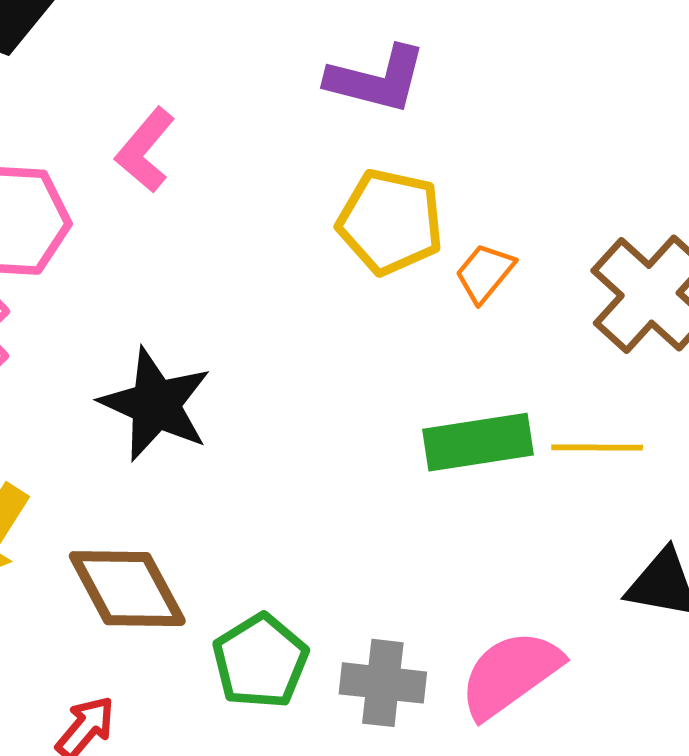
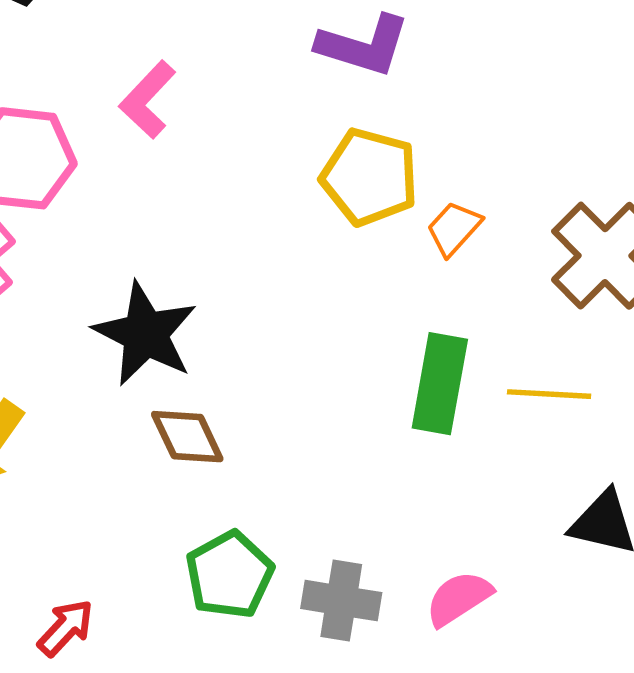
green rectangle: (478, 442) -> (440, 384), turned -74
brown diamond: (127, 589) -> (187, 437), moved, size x0.7
pink semicircle: (510, 674) -> (459, 598), size x0.7

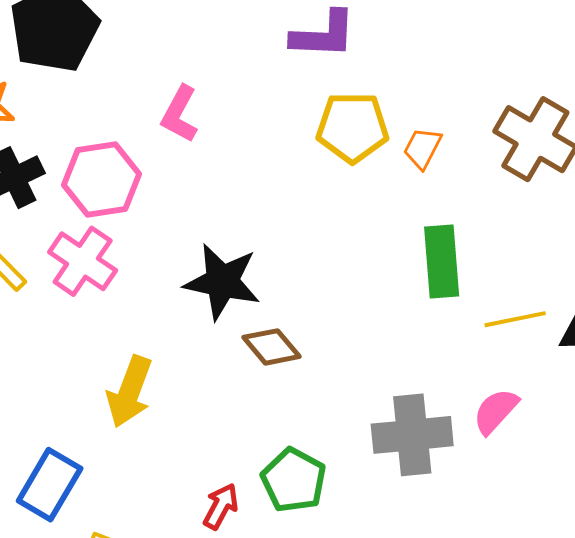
yellow line: (549, 394) -> (515, 319), moved
green pentagon: (230, 575) -> (294, 480), moved
gray cross: (341, 601) -> (412, 435), size x1.4

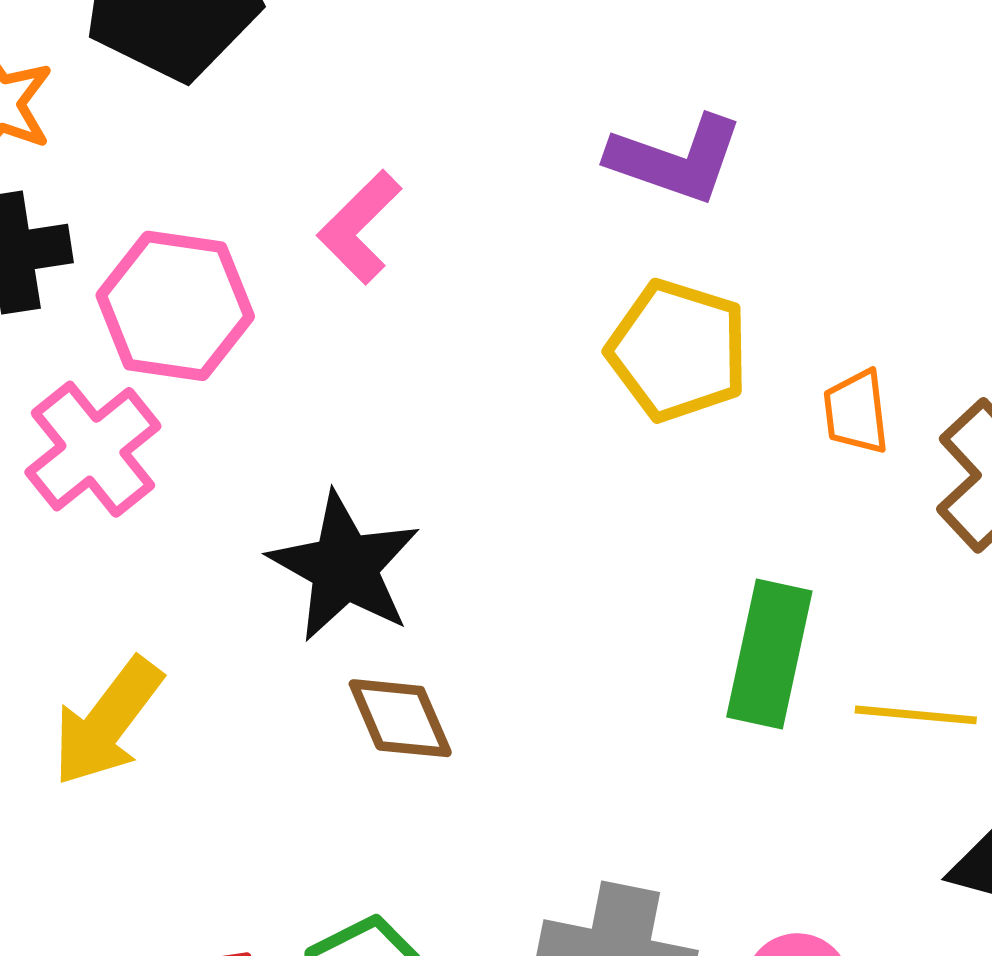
orange trapezoid: (422, 148) -> (856, 412), moved, turned -51
yellow line: (515, 319) -> (916, 715), moved

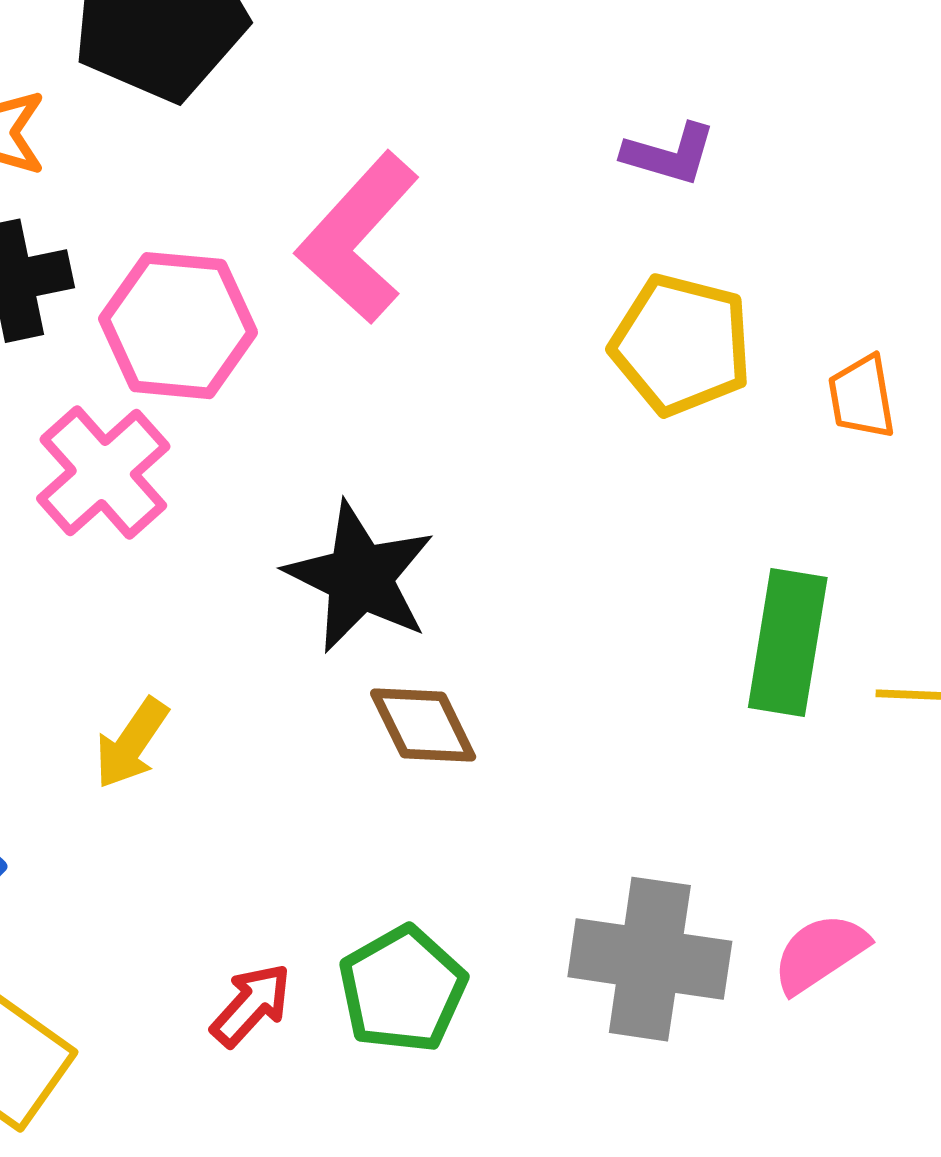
purple L-shape: (676, 159) -> (669, 154), size x0.7
pink L-shape: (360, 227) -> (358, 238), size x1.5
yellow arrow: (107, 722) -> (131, 743), size x0.7

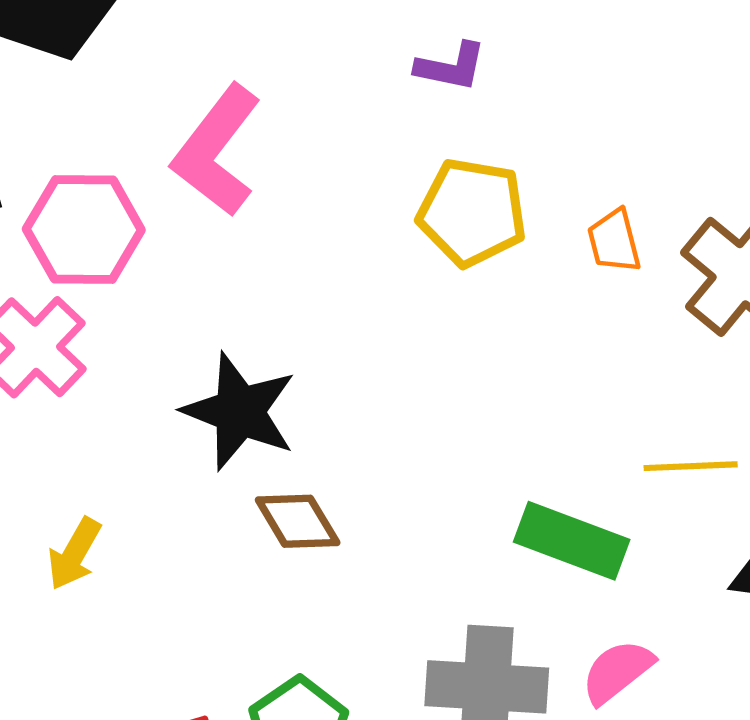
green rectangle: (788, 642) -> (572, 541), moved, turned -74

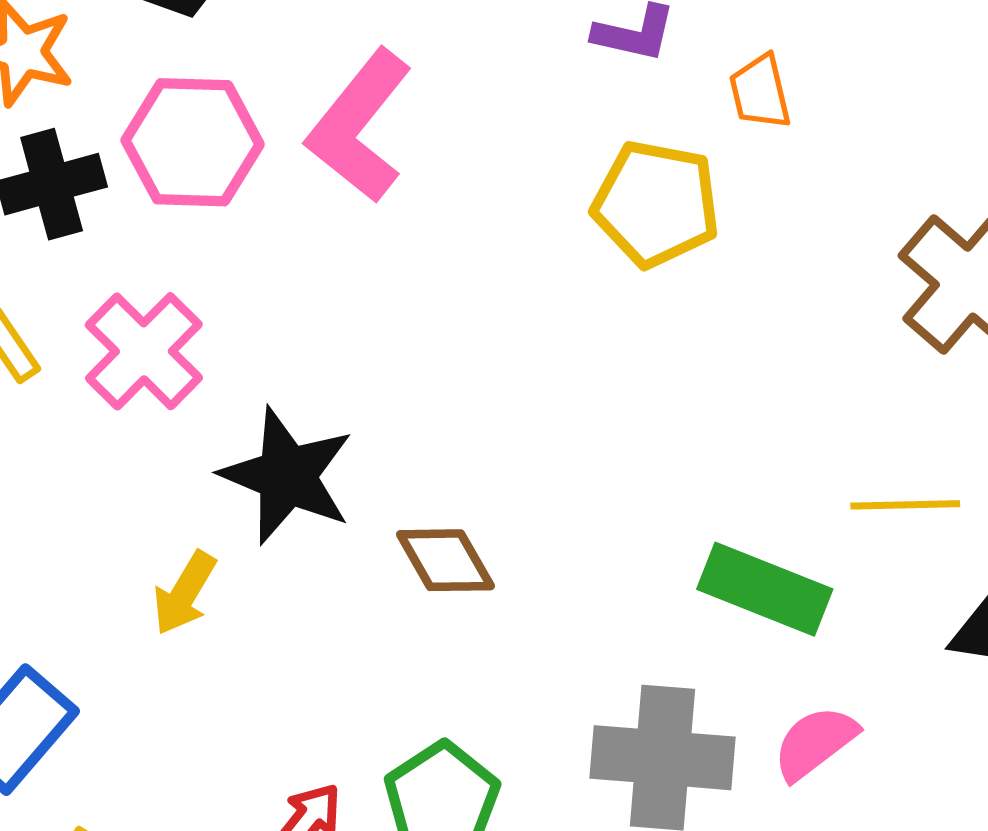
pink hexagon: (84, 229) -> (193, 142), moved
orange trapezoid: (614, 241) -> (760, 92), moved
black star: (240, 411) -> (287, 476), moved

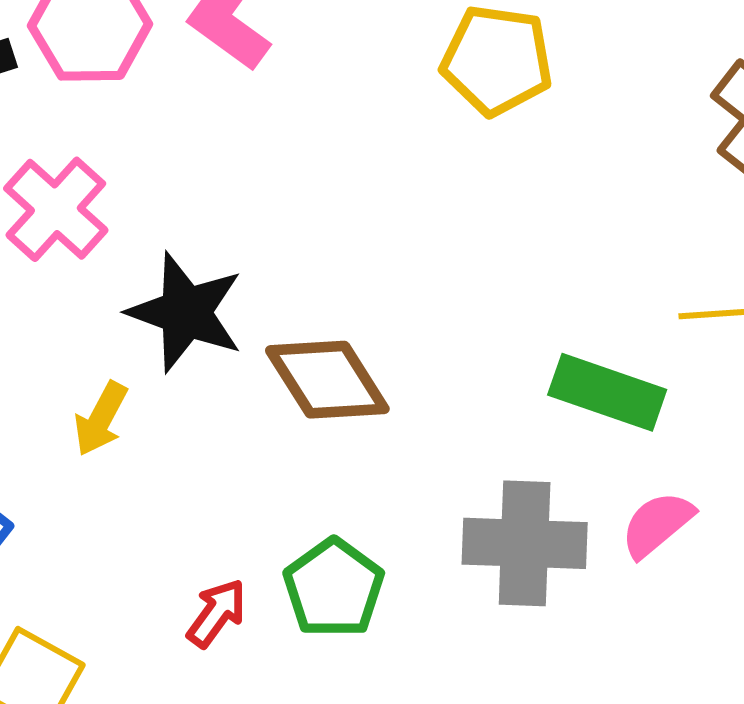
brown diamond: (445, 560) -> (327, 380), size x1.4

